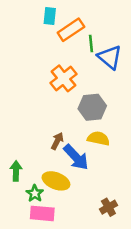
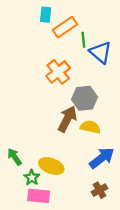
brown arrow: (57, 141) -> (67, 119), moved, size x1.6
blue arrow: (76, 157) -> (102, 158), moved, turned -85
green arrow: (16, 171) -> (15, 157), turned -36

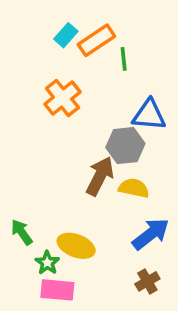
cyan rectangle: (46, 15) -> (66, 35), moved, turned 35
blue triangle: (101, 52) -> (149, 115), moved, turned -35
orange cross: (58, 72) -> (62, 98), moved

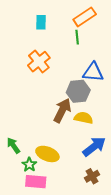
cyan rectangle: (66, 35) -> (41, 22), turned -40
orange rectangle: (96, 40) -> (85, 17), moved

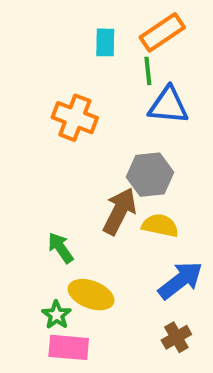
cyan rectangle: (41, 22) -> (105, 42), moved
orange cross: (39, 62) -> (75, 118), turned -30
blue triangle: (93, 72) -> (168, 105), moved
green arrow: (13, 145) -> (61, 248), moved

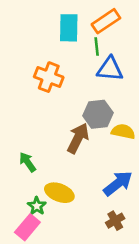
cyan rectangle: (105, 42) -> (69, 28), size x1.5
yellow semicircle: (160, 225) -> (123, 132), moved
green arrow: (61, 248) -> (27, 162), moved
pink rectangle: (69, 347) -> (27, 227), moved, turned -55

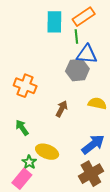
orange cross: (49, 77) -> (25, 86), moved
gray hexagon: (98, 114) -> (77, 70), moved
brown arrow: (78, 138) -> (62, 109), size x0.7
brown cross: (115, 221) -> (91, 174), size x1.6

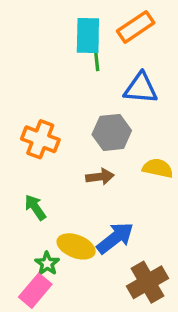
green line: (76, 37) -> (96, 59), moved
gray hexagon: (77, 70) -> (112, 132), moved
brown arrow: (62, 109) -> (100, 177), turned 56
blue arrow: (93, 144) -> (115, 238), moved

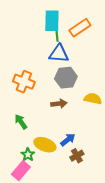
orange rectangle: (136, 27) -> (80, 28), moved
blue triangle: (141, 88) -> (59, 54), moved
blue arrow: (115, 238) -> (68, 140), size x0.7
brown cross: (148, 282) -> (77, 156), moved, size x0.6

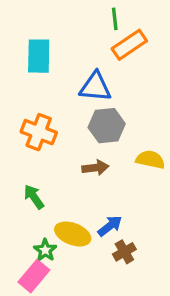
cyan rectangle: (52, 21) -> (39, 56), moved
green line: (57, 35) -> (115, 19), moved

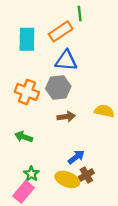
orange rectangle: (129, 45) -> (61, 31), moved
gray hexagon: (107, 126) -> (58, 87), moved
green arrow: (34, 197) -> (24, 137), turned -36
yellow ellipse: (73, 234) -> (67, 179), moved

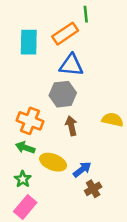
orange cross: (27, 92) -> (30, 121), moved
brown arrow: (66, 117) -> (71, 126), turned -96
green star: (31, 174) -> (23, 179), moved
yellow ellipse: (67, 179) -> (53, 162), moved

